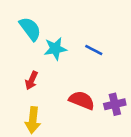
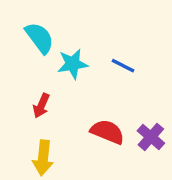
purple cross: (115, 104) -> (151, 137), turned -36

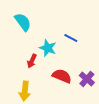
cyan star: (73, 64) -> (48, 48), moved, turned 30
red arrow: (41, 106) -> (32, 61), moved

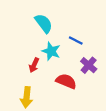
cyan semicircle: (23, 22) -> (44, 23), moved
purple cross: (87, 79) -> (89, 65), moved

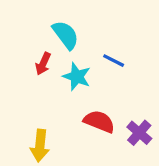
red arrow: (34, 65) -> (43, 64), moved
purple cross: (89, 65) -> (139, 133), moved

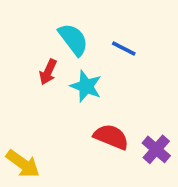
blue line: (114, 61) -> (124, 48), moved
yellow arrow: (40, 146) -> (23, 164), moved, turned -60

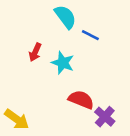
cyan semicircle: (73, 39) -> (65, 17), moved
purple cross: (156, 149) -> (105, 117), moved

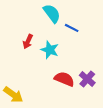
purple cross: (105, 117) -> (87, 79), moved

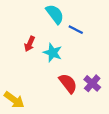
red semicircle: (64, 79) -> (68, 83), turned 30

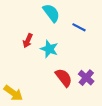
blue line: (76, 30) -> (79, 27), moved

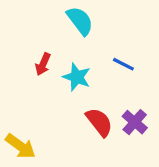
blue line: (79, 27) -> (123, 64), moved

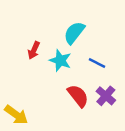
cyan semicircle: (80, 21) -> (74, 33), moved, turned -105
blue line: (123, 64) -> (97, 63), moved

